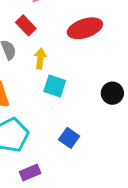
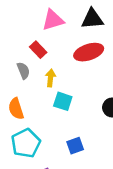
blue square: (69, 138) -> (75, 146), turned 35

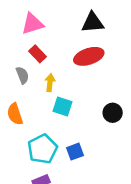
pink triangle: (53, 20) -> (32, 24), moved
cyan pentagon: (26, 143) -> (42, 149), moved

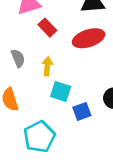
red rectangle: (37, 54) -> (47, 28), moved
blue square: (75, 152) -> (82, 111), moved

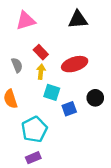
red rectangle: (47, 28) -> (41, 52), moved
red ellipse: (89, 38) -> (75, 64), moved

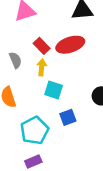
red ellipse: (75, 64) -> (70, 45), moved
blue square: (69, 109) -> (68, 117), moved

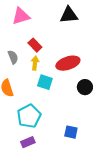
red ellipse: (70, 45) -> (68, 63), moved
blue square: (68, 117) -> (71, 132), moved, turned 32

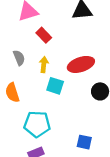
red rectangle: (35, 45) -> (44, 35), moved
cyan pentagon: (29, 116) -> (37, 124), turned 30

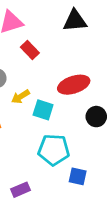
yellow arrow: (44, 64) -> (20, 97), moved, turned -128
cyan pentagon: (37, 124) -> (54, 150), moved

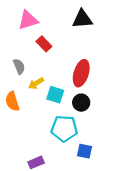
red ellipse: (74, 85) -> (81, 73), turned -55
black circle: (96, 117) -> (81, 103), moved

